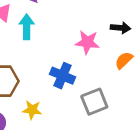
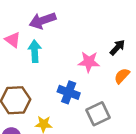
black arrow: (121, 28) -> (117, 47), turned -49

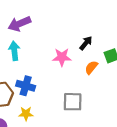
blue cross: (69, 92) -> (26, 86), moved
gray square: (98, 114) -> (73, 102), turned 30

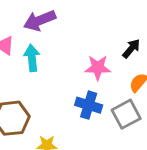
blue cross: (26, 86) -> (89, 105), moved
gray square: (73, 102) -> (126, 114), moved, turned -30

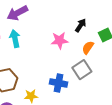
blue cross: (89, 105) -> (58, 83), moved

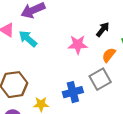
cyan arrow: (15, 39) -> (28, 39), turned -42
blue cross: (58, 83) -> (73, 92), turned -30

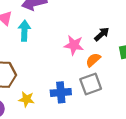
cyan arrow: (28, 39) -> (24, 31), turned 42
orange semicircle: (109, 55) -> (93, 60), moved

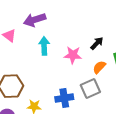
cyan arrow: (24, 31) -> (44, 46), moved
orange semicircle: (93, 60) -> (99, 67), moved

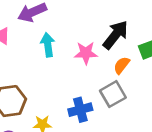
black arrow: (97, 43) -> (116, 35), size x1.6

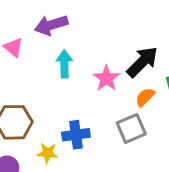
pink star: (86, 53) -> (106, 78), turned 30
blue cross: (80, 110) -> (76, 135), moved

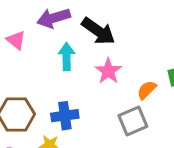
black arrow: (142, 62) -> (98, 31), moved, turned 80
blue cross: (76, 135) -> (65, 116), moved

